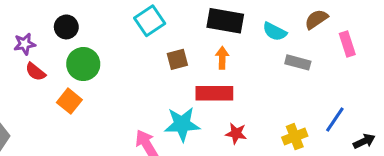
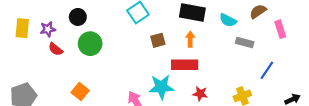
orange square: (69, 101) -> (80, 91), moved
blue line: (335, 120) -> (267, 70), moved

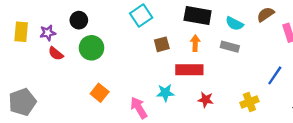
gray rectangle: (245, 43) -> (230, 47), moved
cyan star: (161, 87) -> (165, 93), size x0.7
orange square: (80, 91) -> (100, 93), moved

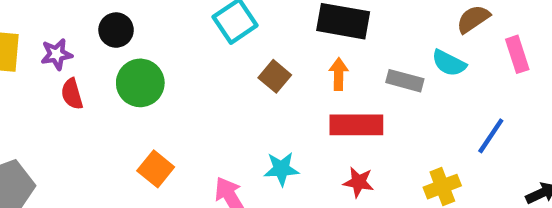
cyan semicircle: (234, 24) -> (449, 63), moved
brown square: (162, 44) -> (275, 76), turned -35
red semicircle: (56, 54) -> (72, 94), turned 35
red rectangle: (189, 70) -> (356, 125), moved

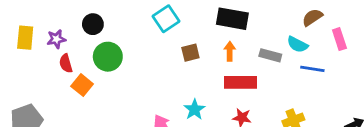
brown square: (275, 76) -> (190, 53), turned 36
blue line: (491, 136) -> (312, 69), moved, turned 65
orange square: (156, 169) -> (82, 85), moved
cyan star: (281, 169) -> (194, 109), turned -30

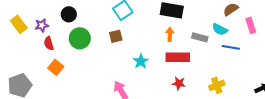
yellow rectangle: (25, 38) -> (19, 24), turned -42
brown square: (190, 53) -> (116, 36), moved
orange square: (82, 85) -> (56, 67), moved
cyan star: (194, 109) -> (141, 61), moved

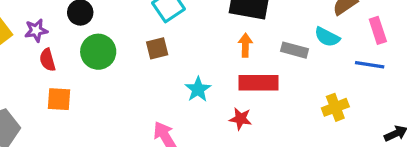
blue line: (231, 47) -> (370, 65), moved
orange square: (56, 67) -> (59, 99), turned -35
red star: (179, 83) -> (240, 119), moved
yellow cross: (217, 85) -> (335, 107), moved

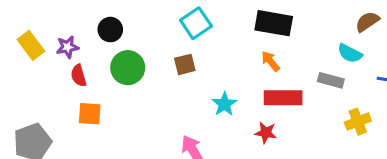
orange arrow: (245, 45) -> (271, 61), turned -40
gray rectangle: (294, 50) -> (331, 80), moved

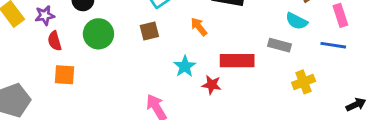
orange arrow: (271, 61) -> (199, 27), moved
red star: (266, 133) -> (212, 85), moved

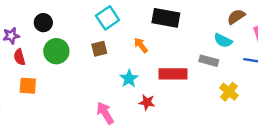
yellow cross: (304, 82) -> (229, 92), turned -30
red star: (212, 85) -> (147, 102), moved

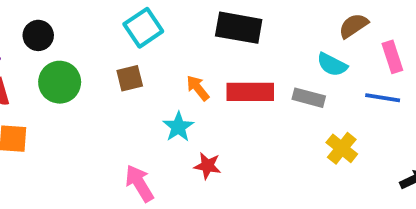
orange arrow: (141, 45) -> (198, 88), moved
red rectangle: (173, 74) -> (250, 92), moved

